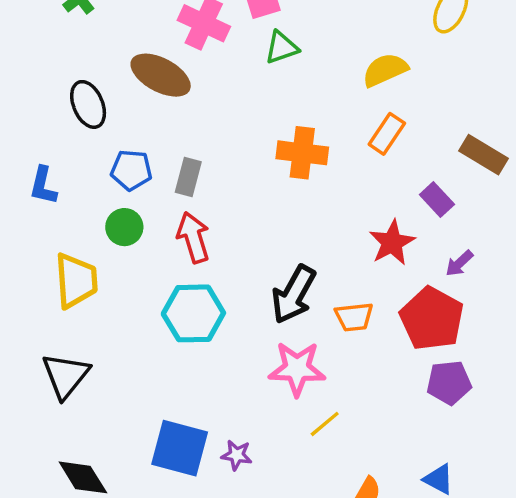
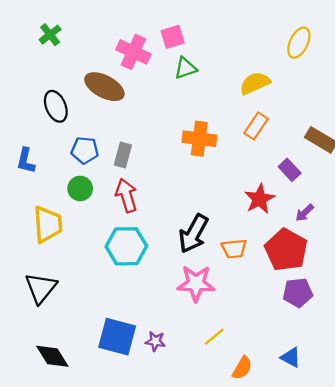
yellow line: (325, 424) -> (214, 337), moved

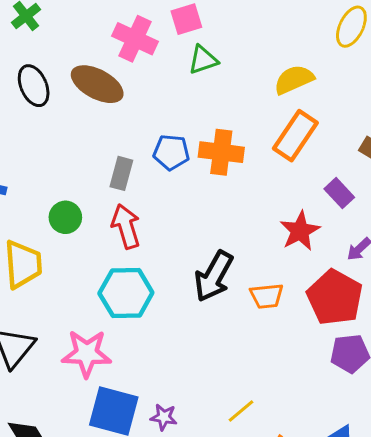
black ellipse: (56, 106) -> (34, 86), moved
orange rectangle: (256, 126) -> (295, 136), size x1.4
blue pentagon: (85, 150) -> (171, 152), moved
pink star: (196, 283) -> (87, 354), moved

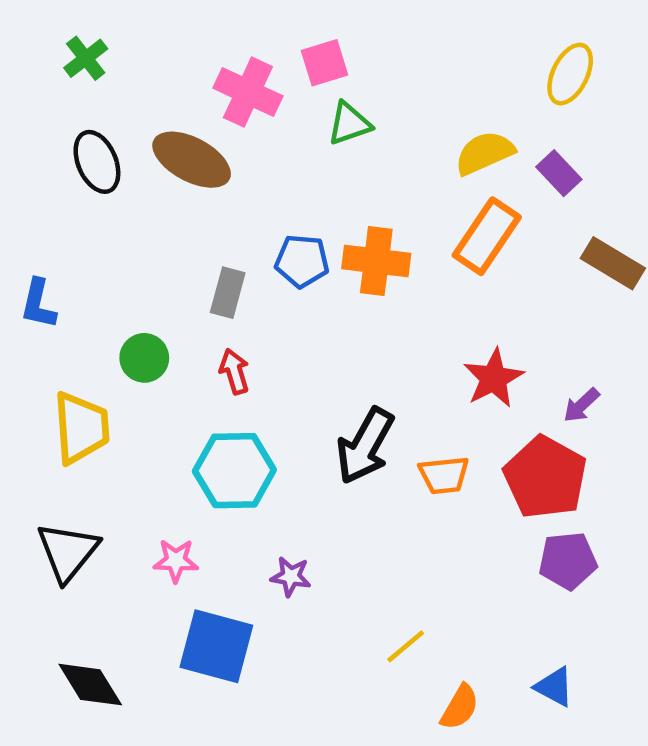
purple rectangle: (339, 193) -> (559, 173), moved
red arrow: (126, 226) -> (234, 371), size x0.7
pink star: (87, 354) -> (176, 561), size x0.6
purple star: (164, 417) -> (291, 576), moved

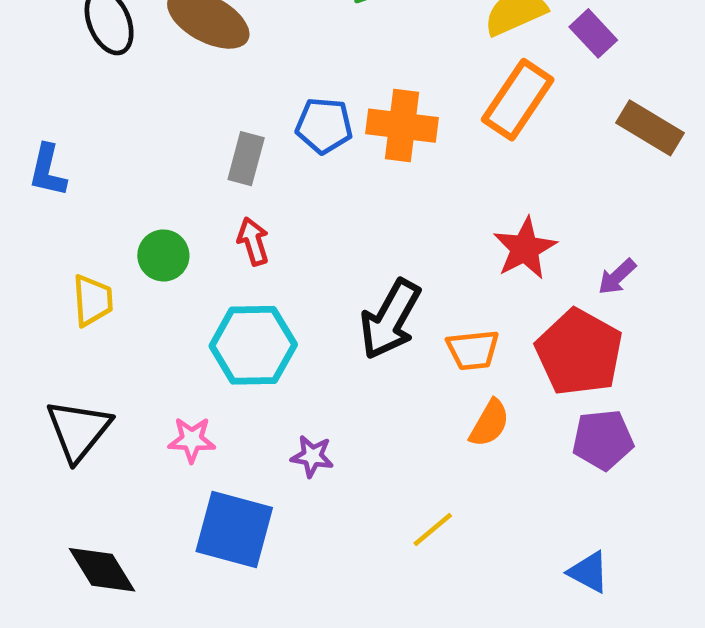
green circle: (144, 358) -> (163, 255), moved
yellow trapezoid: (81, 428) -> (93, 300), size x0.7
orange semicircle: (460, 707) -> (489, 423), moved

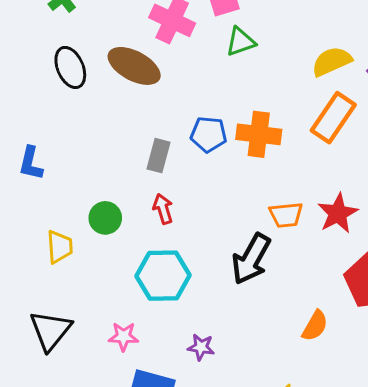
orange trapezoid: (473, 350) -> (286, 215), moved

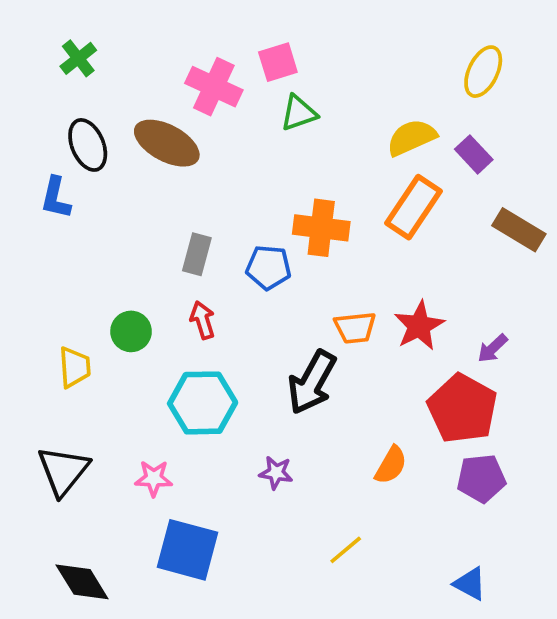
blue pentagon: (209, 134) -> (268, 267), moved
blue L-shape: (31, 163) -> (56, 198), moved
purple star: (201, 347) -> (276, 473), moved

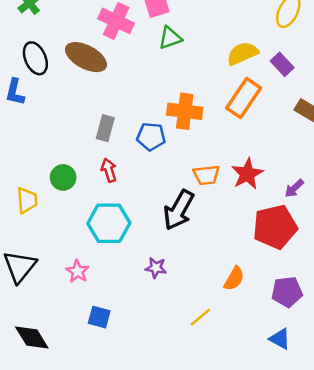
red pentagon: (462, 409) -> (275, 227), turned 30
orange semicircle: (391, 465) -> (234, 279), moved
pink star: (154, 478) -> (78, 271), turned 30
purple pentagon: (481, 478) -> (287, 292), moved
blue square: (188, 550) -> (99, 317), size x0.6

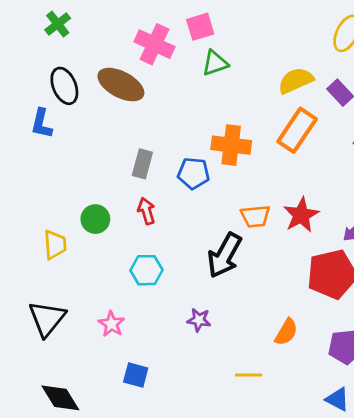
cyan hexagon: (109, 223) -> (146, 270), size x0.7
yellow line: (200, 317) -> (249, 375), turned 40

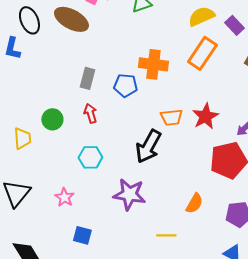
purple star: (199, 320) -> (129, 194), size x1.8

